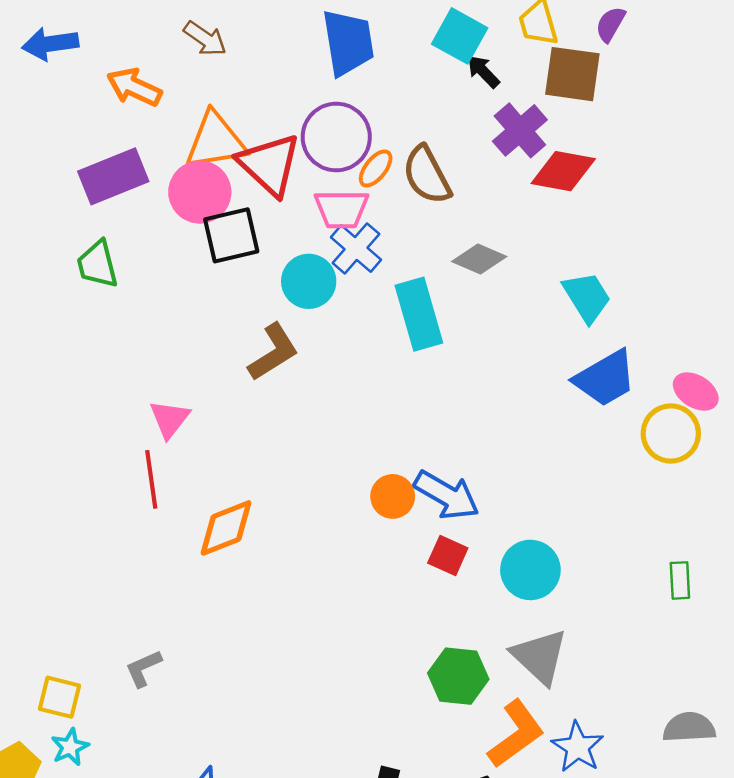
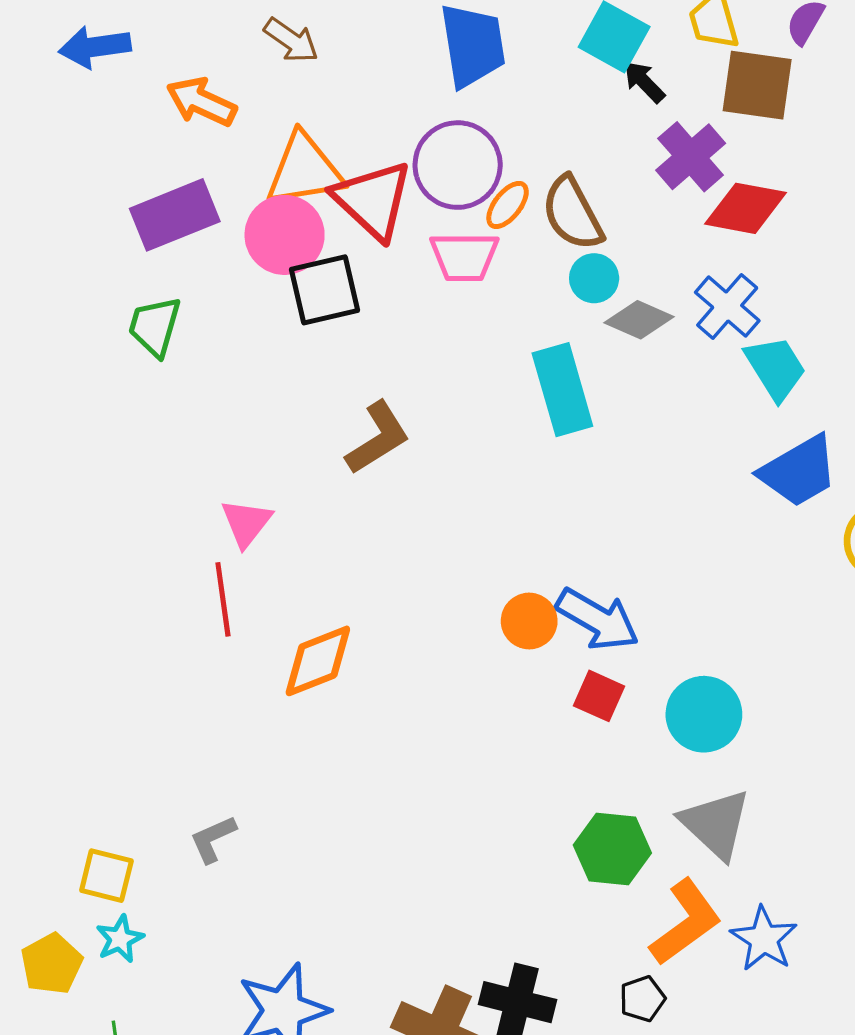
blue cross: (356, 249) -> (727, 306), moved
green trapezoid: (97, 264) -> (155, 326), turned 30
cyan circle: (309, 281) -> (594, 278), moved, size x0.7

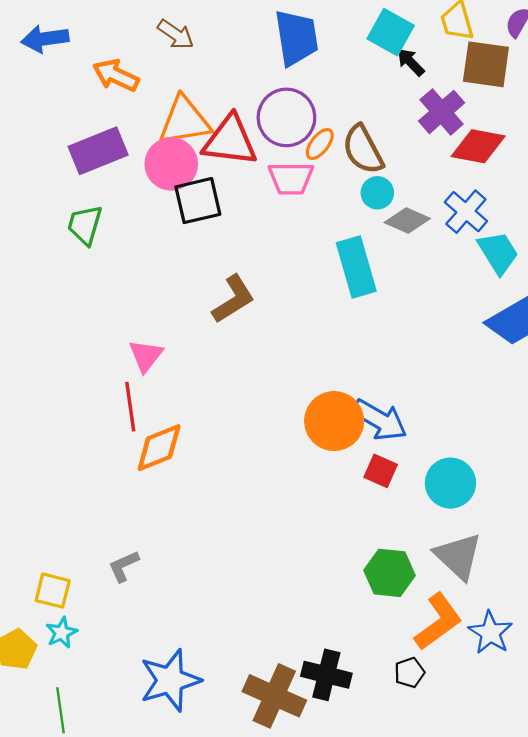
red triangle: (373, 200) -> (230, 141), turned -36
orange circle: (529, 621) -> (334, 421), size x1.6
orange diamond: (318, 661) -> (159, 448), moved

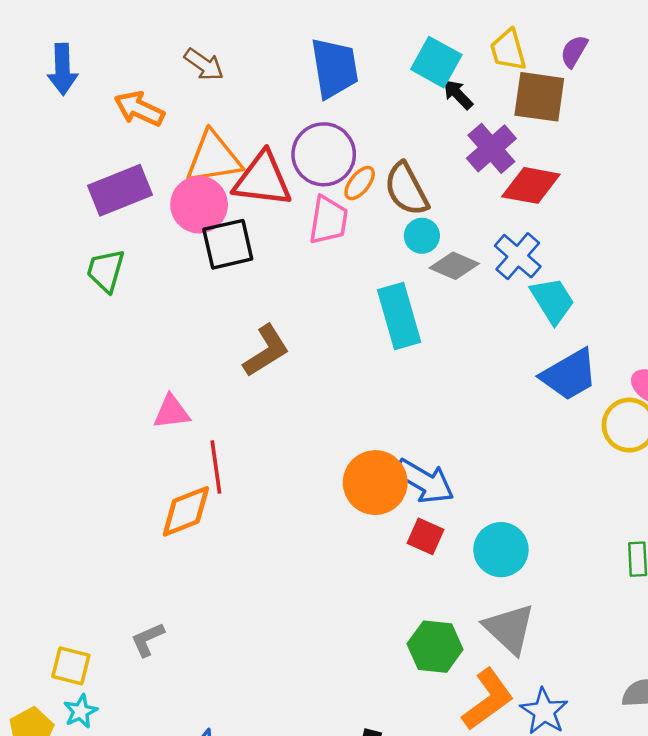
blue arrow: (45, 39) -> (63, 69), turned -84
pink trapezoid: (291, 178) -> (328, 220), turned -81
pink triangle: (146, 356) -> (172, 412), turned 45
red line: (130, 407) -> (216, 467), moved

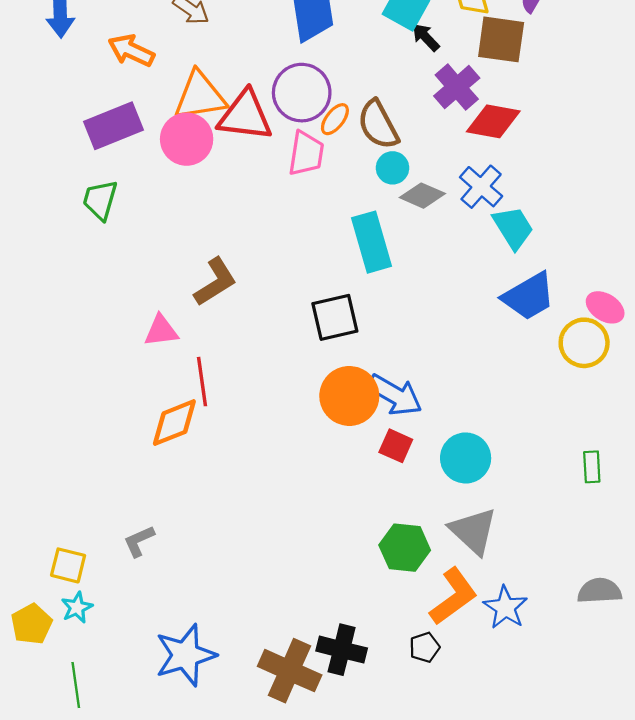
black square: (228, 244) -> (335, 317), moved
brown L-shape: (266, 351) -> (215, 282), moved

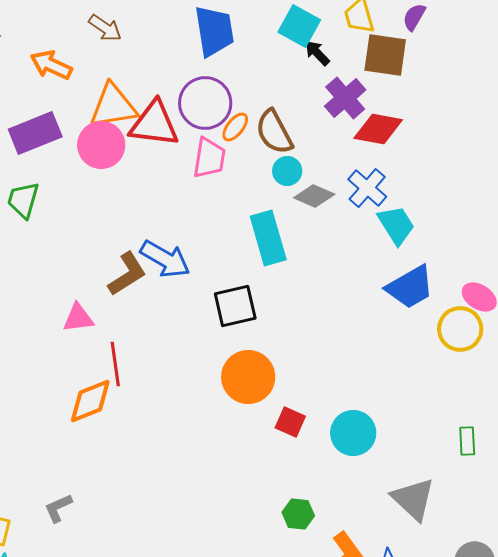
blue arrow: (395, 395) -> (165, 259), moved
gray triangle: (473, 531) -> (413, 499), moved
green hexagon: (405, 548) -> (298, 514), size x0.7

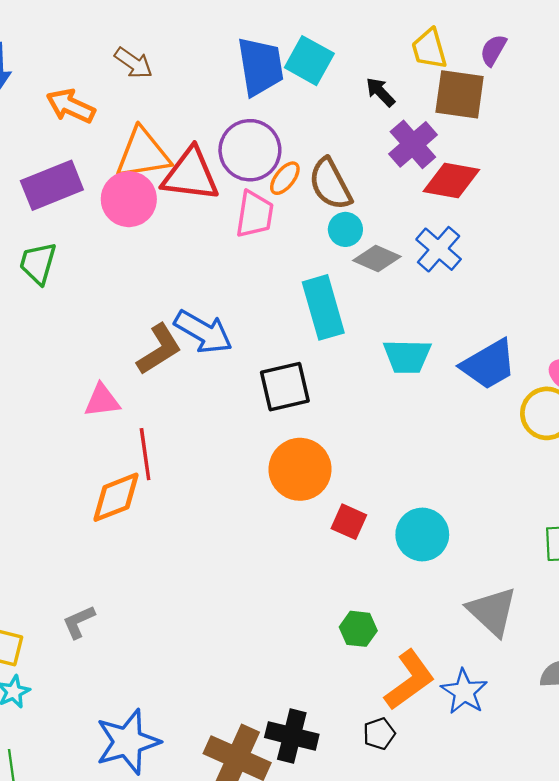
cyan square: (299, 26) -> (309, 61), moved
cyan trapezoid: (396, 225) -> (407, 356), moved, turned 123

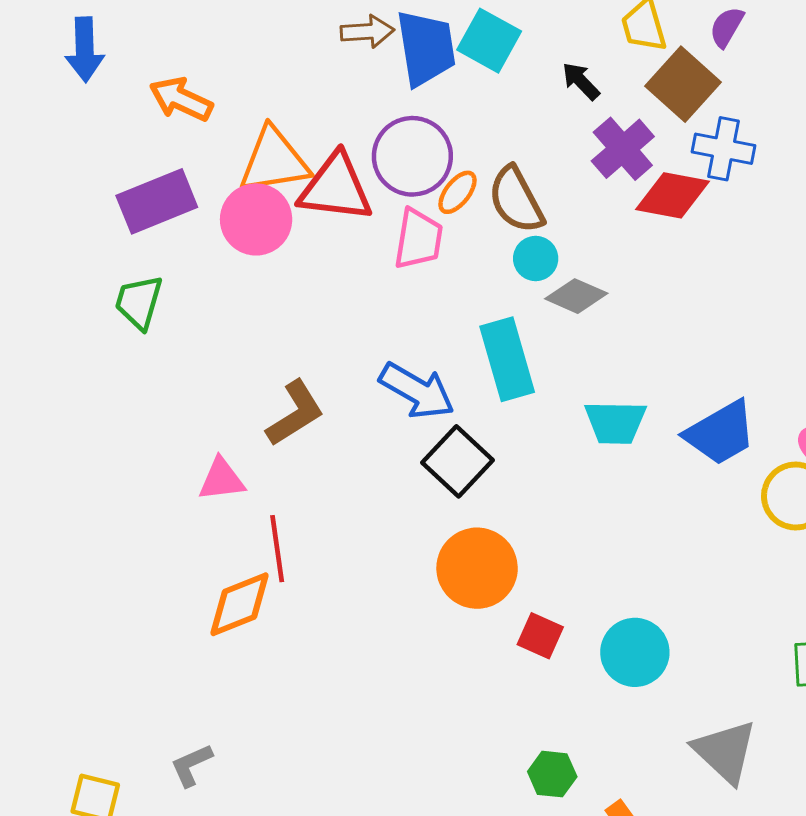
brown arrow: (133, 63) -> (367, 32), moved, turned -39
brown square: (460, 94) -> (683, 84), turned 34
blue cross: (439, 249) -> (724, 149), moved, turned -30
blue arrow: (203, 332) -> (417, 391), moved
black square: (285, 387) -> (457, 461), turned -34

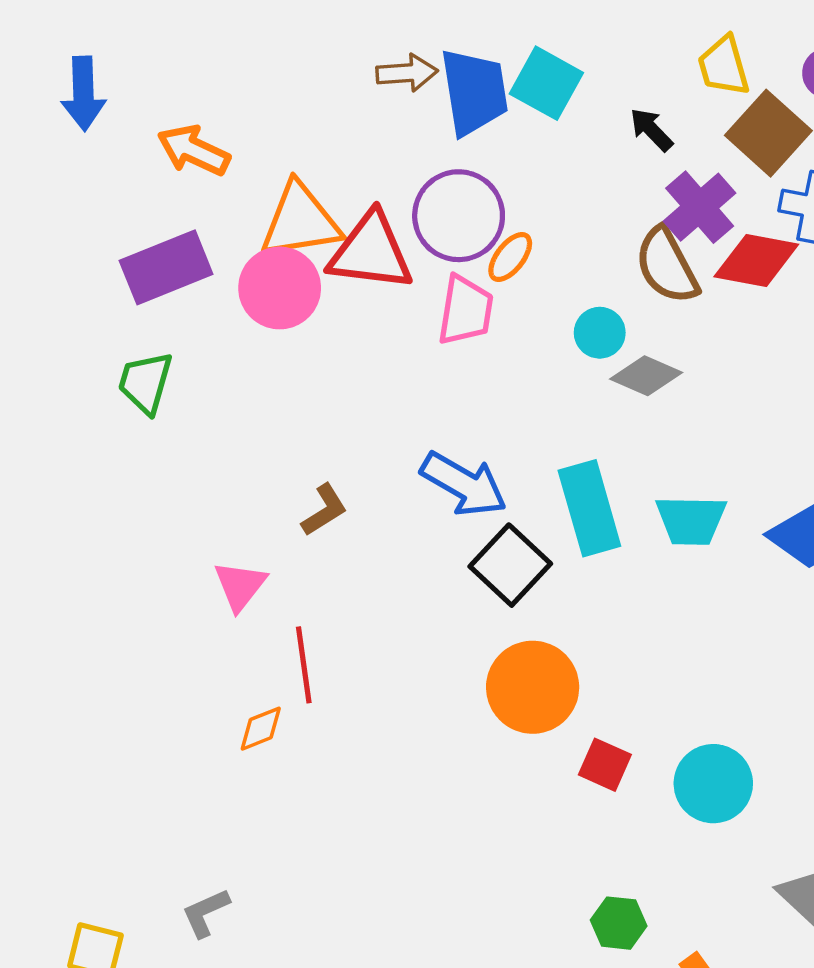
brown semicircle: (516, 200) -> (667, 266), moved
cyan rectangle: (507, 359) -> (589, 508), moved
brown L-shape: (295, 413) -> (324, 510), size x0.7
pink triangle: (221, 479) -> (240, 586), turned -45
orange diamond: (240, 604) -> (261, 729), size x0.6

